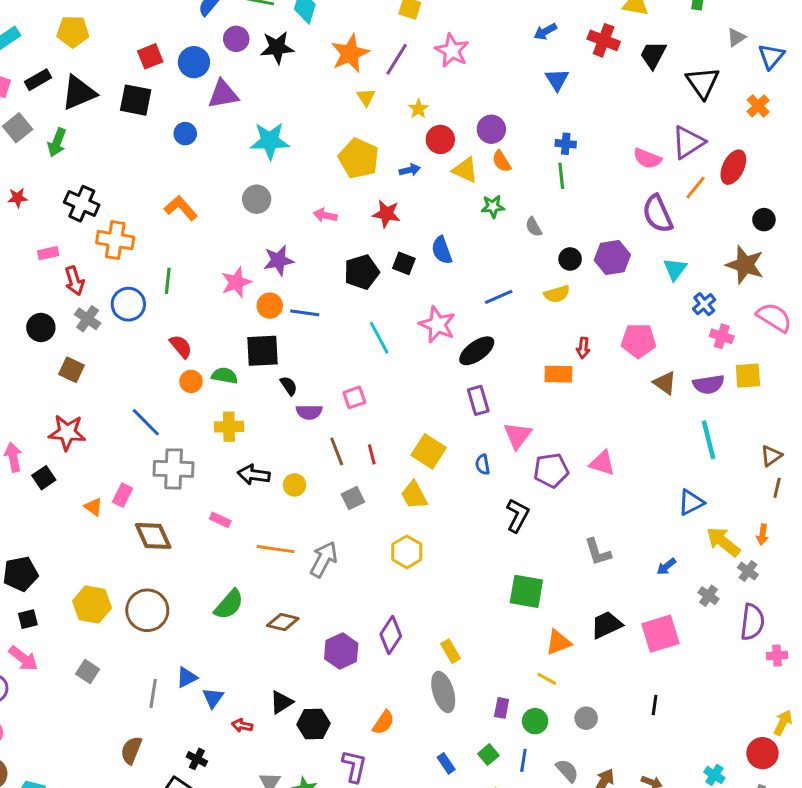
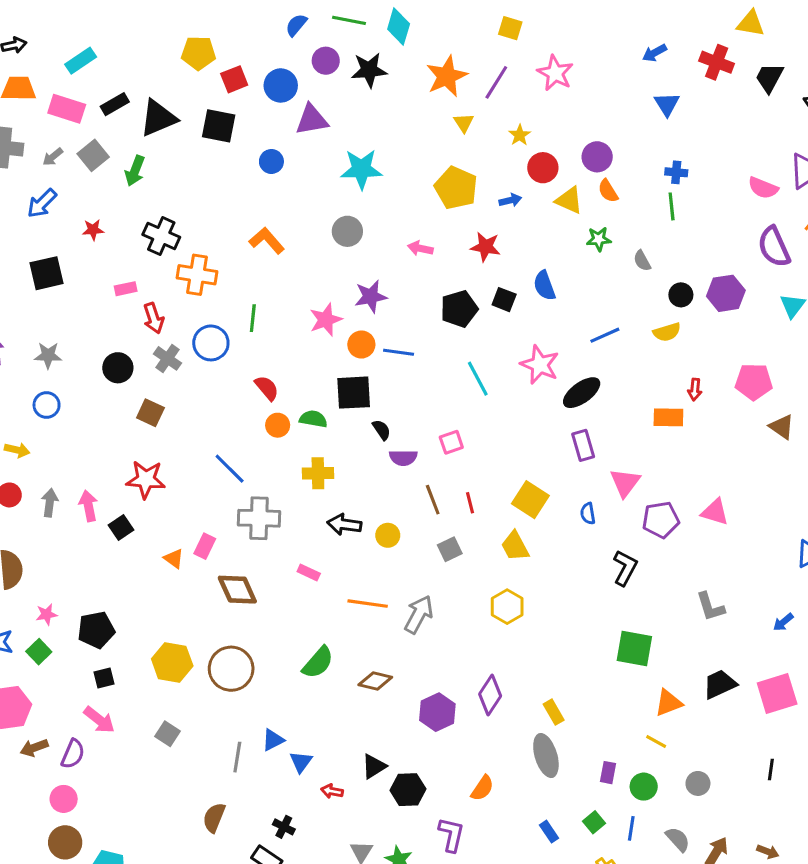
yellow pentagon: (73, 32) -> (199, 53), moved

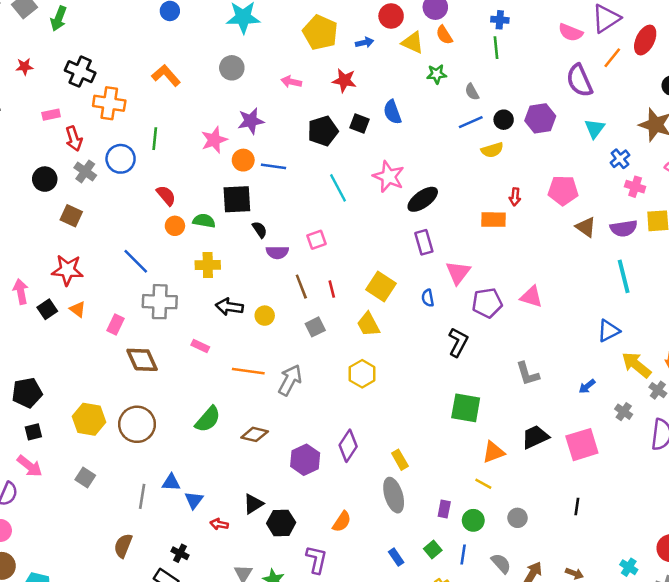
blue line: (605, 335) -> (471, 122), moved
orange triangle: (174, 559) -> (78, 309), moved
blue triangle: (273, 740) -> (171, 482), turned 30

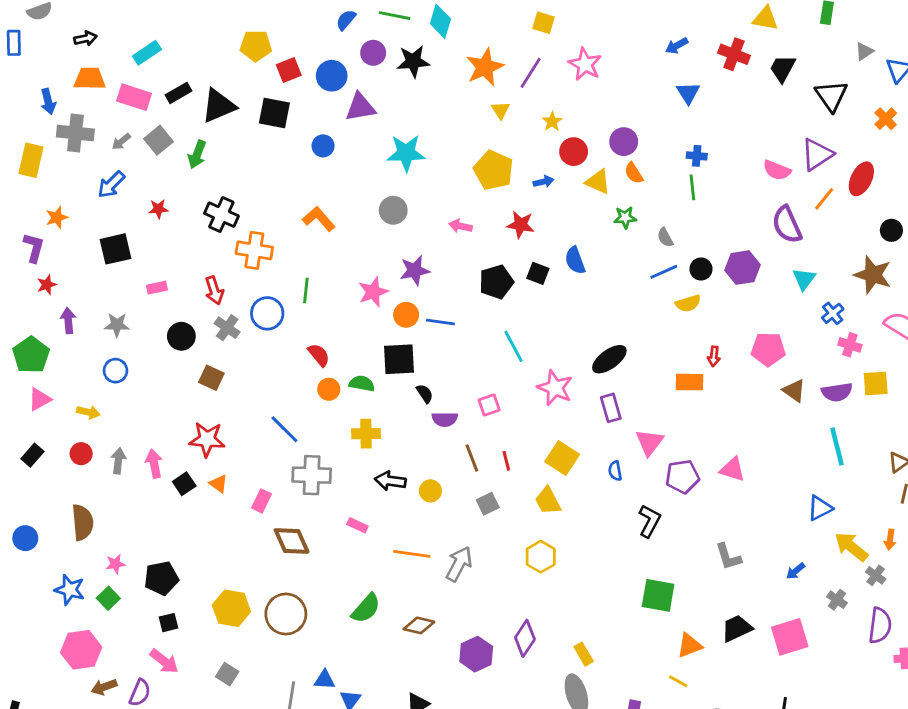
pink rectangle: (51, 115) -> (157, 288), moved
pink star: (389, 177) -> (555, 388), moved

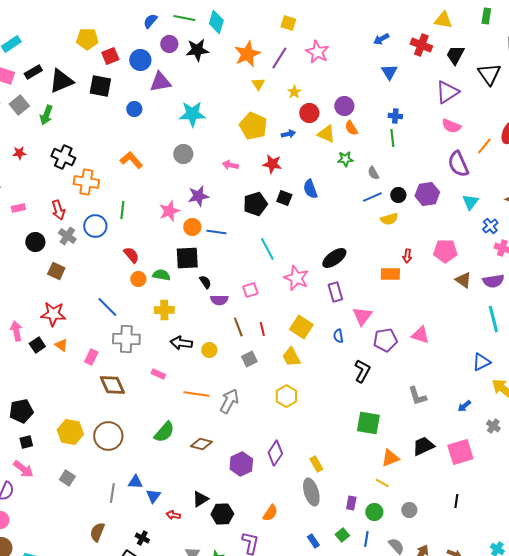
purple triangle: (817, 154) -> (447, 92), moved

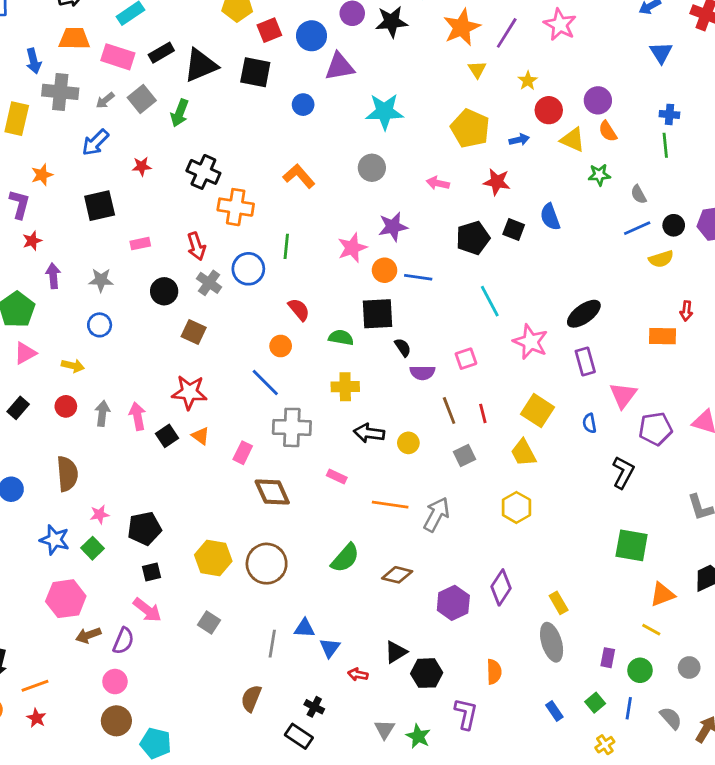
orange circle: (138, 279) -> (281, 346), moved
orange semicircle: (270, 513) -> (494, 672), turned -36

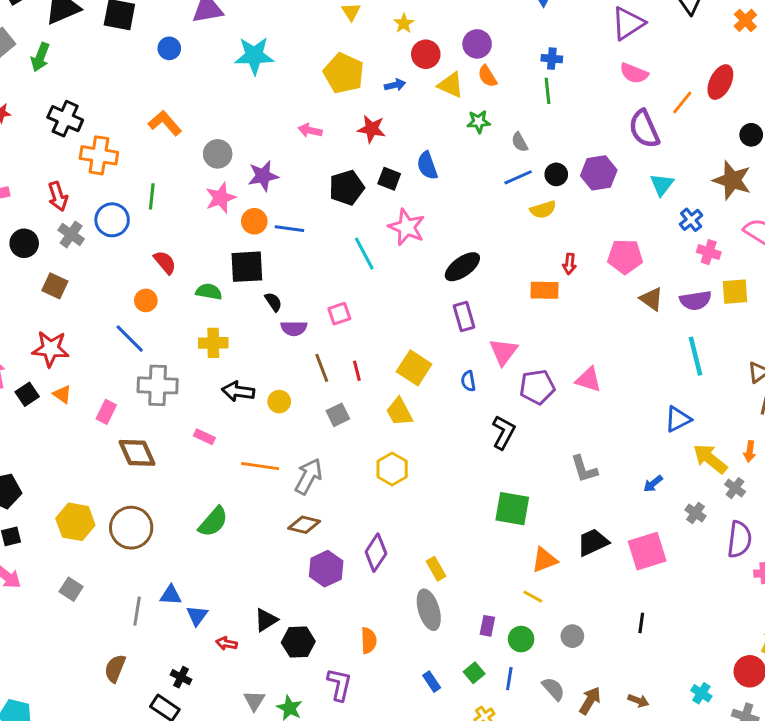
gray circle: (372, 168) -> (218, 154), moved
pink star: (531, 342) -> (407, 227), moved
brown diamond: (397, 575) -> (304, 525), moved

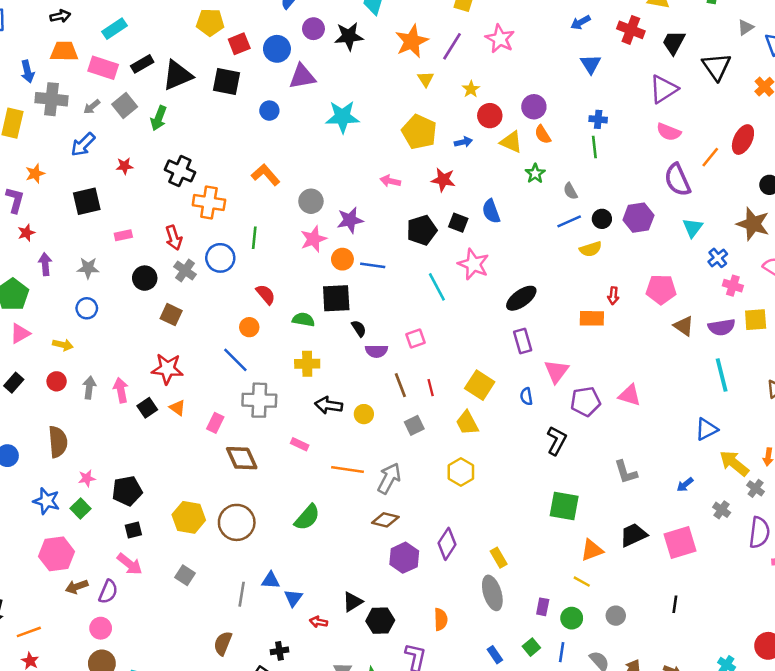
green star: (479, 122) -> (535, 174), turned -30
black cross: (181, 677) -> (279, 651), turned -36

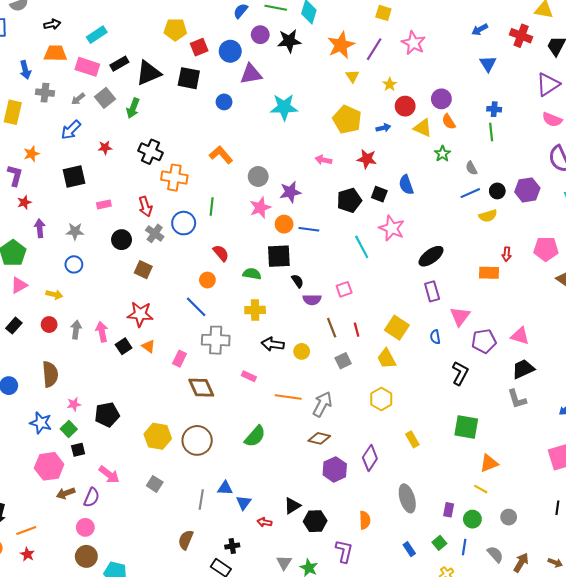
gray cross: (52, 99) -> (45, 93), size x0.7
black square: (133, 530) -> (78, 450), moved
black trapezoid: (633, 535) -> (523, 369), moved
yellow rectangle: (499, 558) -> (412, 439), moved

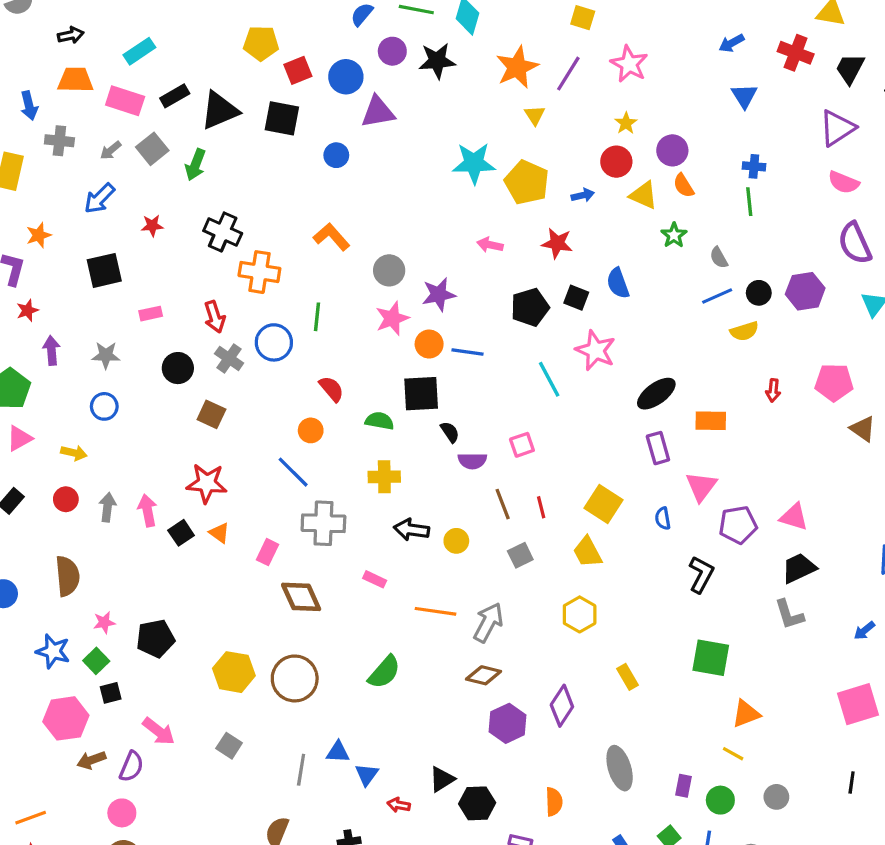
yellow star: (390, 84) -> (626, 123), moved
cyan star: (284, 107) -> (474, 163), moved
orange rectangle: (489, 273) -> (711, 421), moved

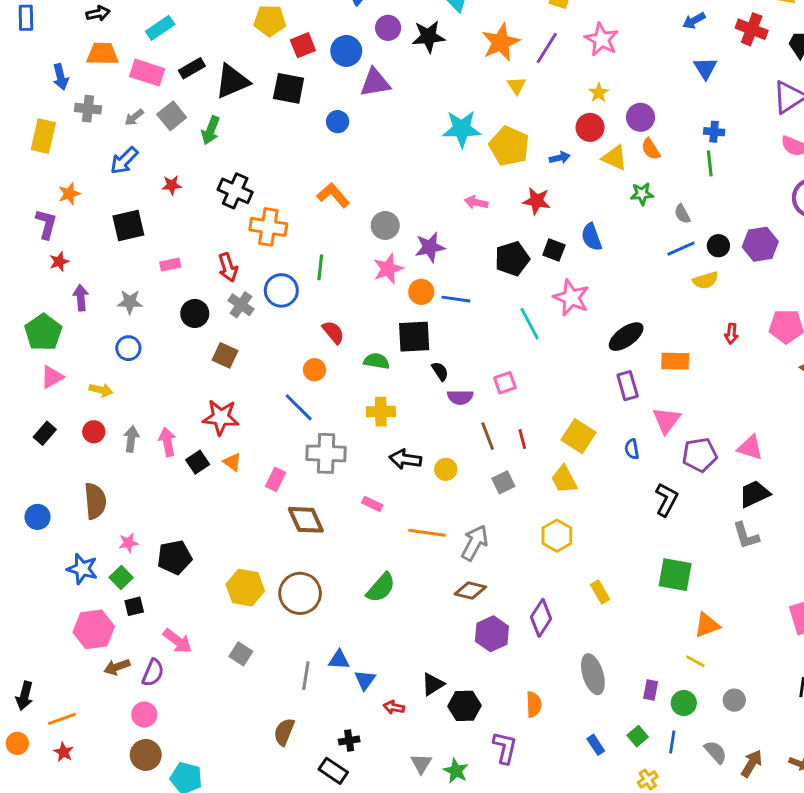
green star: (674, 235) -> (642, 194), turned 30

